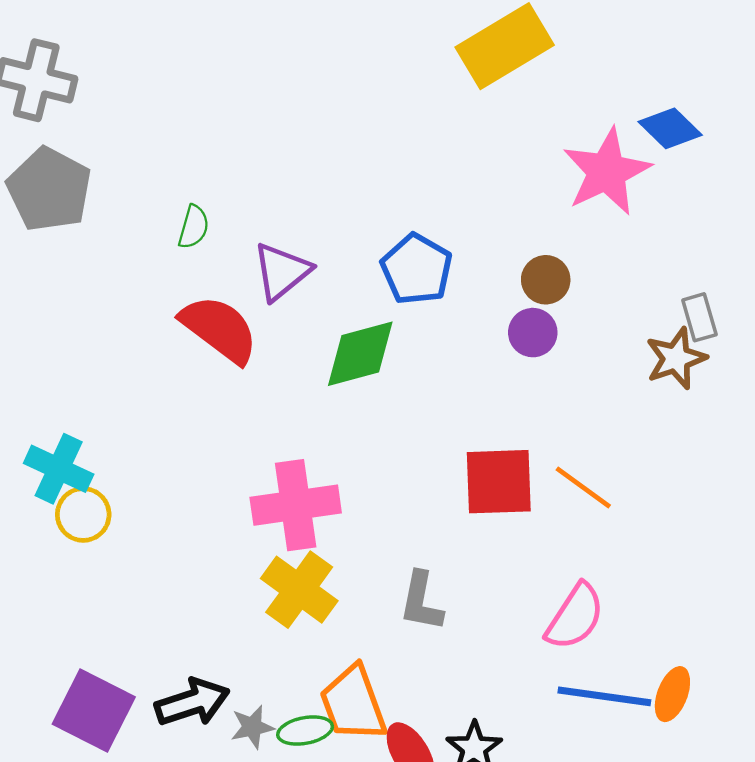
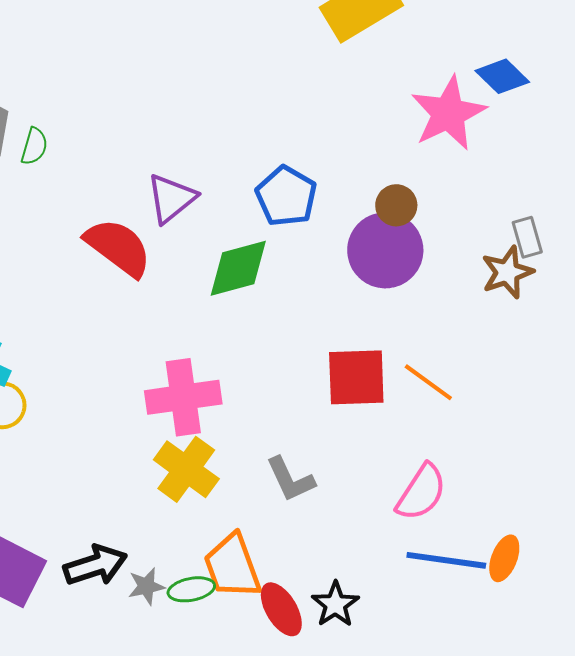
green semicircle: (194, 227) -> (34, 146), moved
purple circle: (533, 333) -> (385, 250), size x1.8
gray L-shape: (421, 601) -> (290, 479), turned -36

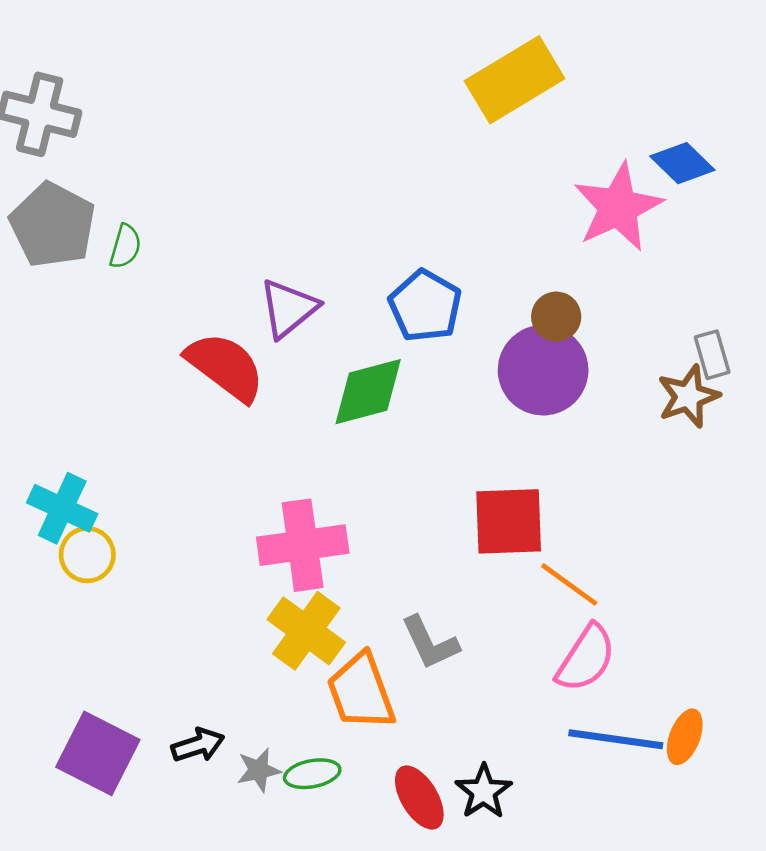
orange line: (428, 382) -> (569, 584), moved
black arrow: (95, 565) -> (198, 745), size x0.7
orange trapezoid: (232, 566) -> (361, 692), moved

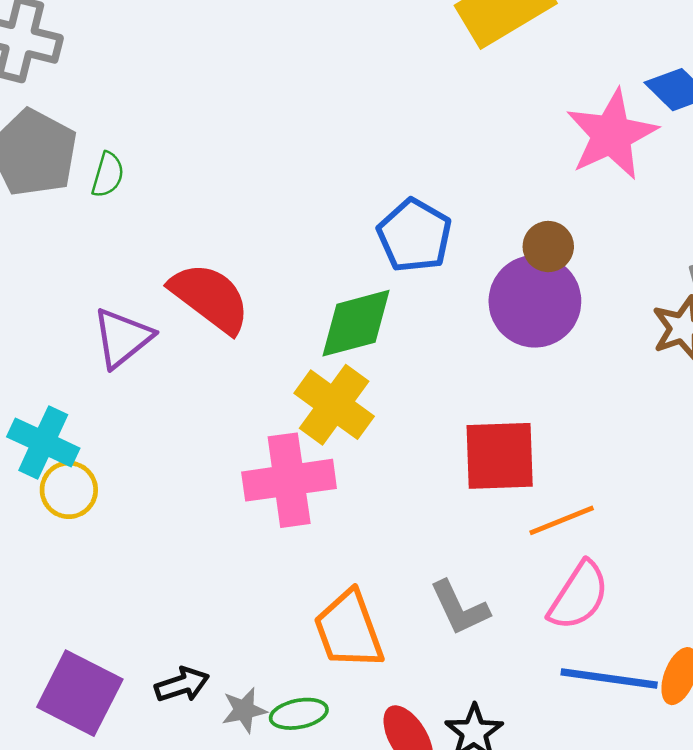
purple triangle: (288, 308) -> (122, 338), moved
orange line: (569, 584) -> (562, 520), turned -58
yellow cross: (306, 631) -> (334, 405), moved
gray L-shape: (430, 643) -> (459, 608), moved

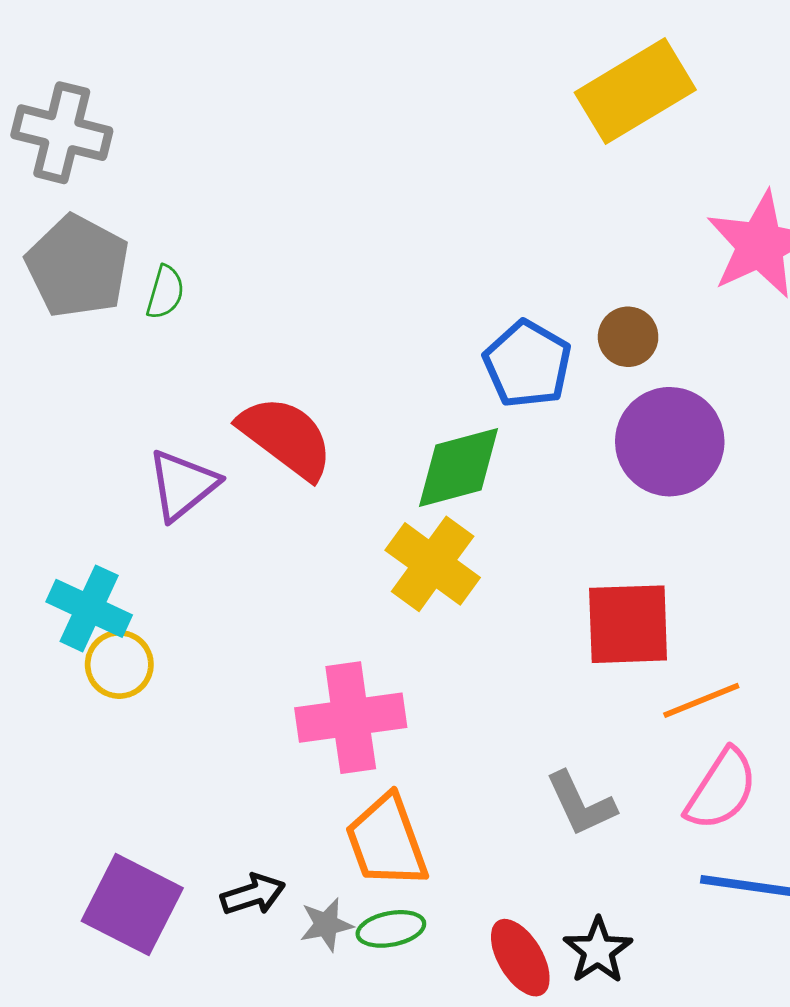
brown circle: (548, 247) -> (628, 337), moved
pink cross: (289, 480) -> (351, 718), moved
orange trapezoid: (349, 630) -> (387, 841), moved

